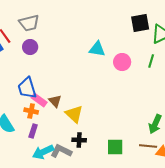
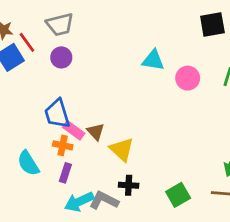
green square: (115, 147) -> (178, 195), turned -30

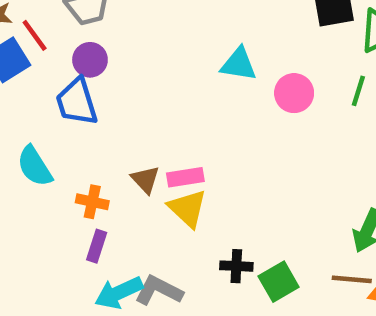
blue trapezoid: (57, 114) -> (77, 102), moved
pink rectangle: (74, 130) -> (185, 177), moved, turned -45
cyan semicircle: (28, 163) -> (35, 166), moved
black cross: (129, 185) -> (236, 266), moved

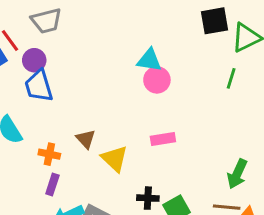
purple circle: (90, 60) -> (34, 60), moved
pink circle: (294, 93) -> (157, 80), moved
pink rectangle: (185, 177) -> (163, 139), moved

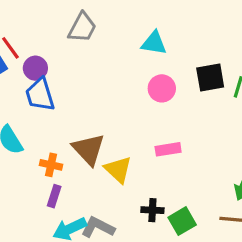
gray trapezoid: (46, 21) -> (82, 28), moved, turned -48
black square: (214, 21) -> (210, 77), moved
cyan triangle: (149, 60) -> (154, 43), moved
brown triangle: (86, 139) -> (88, 149), size x1.6

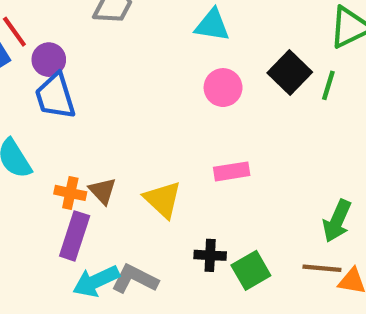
black square: (210, 77) -> (290, 72), turned -36
brown triangle: (88, 149) -> (103, 191), moved, size x0.6
purple rectangle: (54, 196) -> (75, 236), size x1.5

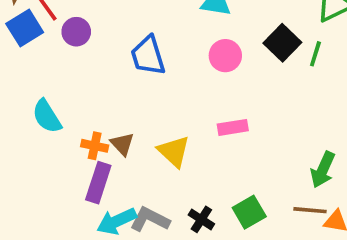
blue trapezoid: (55, 96) -> (148, 56), moved
black cross: (210, 255) -> (201, 219), moved, turned 30

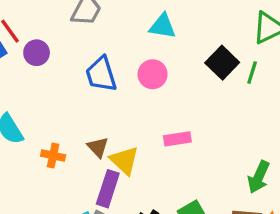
pink circle: (225, 56) -> (153, 74), moved
brown triangle: (122, 144) -> (98, 147), moved
purple rectangle: (98, 183) -> (108, 189), moved

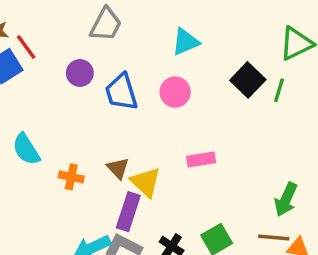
cyan triangle: (163, 26) -> (185, 42), turned -32
purple circle: (37, 53) -> (80, 73), moved

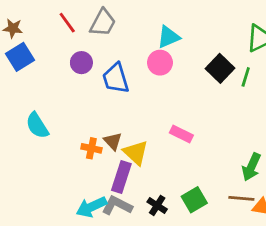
red line: (26, 47) -> (67, 23), moved
pink circle: (175, 92) -> (160, 63), moved
pink rectangle: (201, 160) -> (181, 134), turned 35
orange cross: (71, 177) -> (91, 148), moved

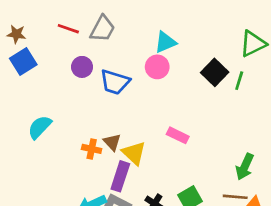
red line: (67, 23) -> (68, 29), turned -35
blue trapezoid: (116, 78) -> (115, 82), turned -56
cyan semicircle: (37, 125) -> (40, 127), turned 76

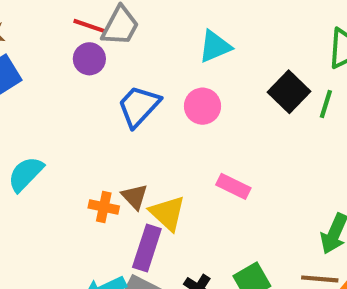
red line: (68, 29) -> (89, 26), moved
purple circle: (82, 67) -> (89, 59), moved
pink circle: (157, 67) -> (203, 106), moved
blue trapezoid: (115, 82) -> (139, 106), turned 116

